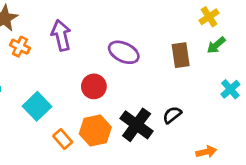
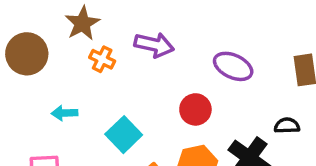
purple arrow: (61, 35) -> (154, 45), turned 116
black semicircle: (172, 115) -> (287, 126), moved, turned 36

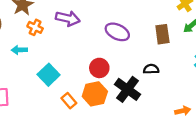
red circle: (195, 109) -> (99, 68), moved
cyan arrow: (64, 113) -> (19, 50), moved

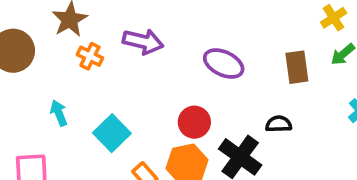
cyan arrow: (19, 50) -> (59, 113), moved, turned 70

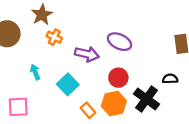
purple arrow: (143, 42) -> (87, 54), moved
purple ellipse: (224, 64) -> (120, 42), moved

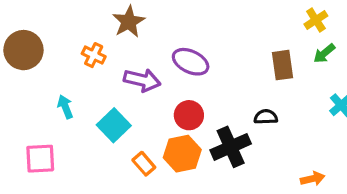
brown star: (42, 15) -> (129, 22), moved
black cross: (147, 99) -> (231, 147), turned 30

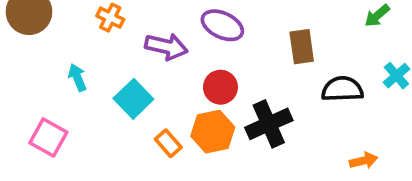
brown rectangle: (282, 65) -> (302, 47), moved
black semicircle: (266, 117) -> (342, 89), moved, size x1.5
pink square: (40, 159) -> (48, 137), turned 32

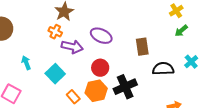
orange cross: (110, 18) -> (55, 32), moved

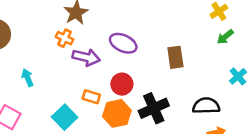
black semicircle: (163, 69) -> (206, 106), moved
cyan square: (55, 74) -> (65, 117), moved
orange rectangle: (73, 97) -> (91, 97), moved, turned -32

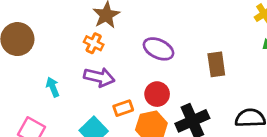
purple arrow: (86, 57) -> (99, 77), moved
orange rectangle: (91, 97) -> (123, 108), turned -36

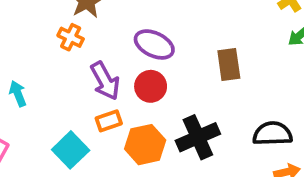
purple arrow: (99, 77) -> (105, 81), moved, turned 48
red circle: (157, 94) -> (151, 86), moved

